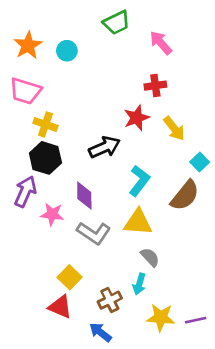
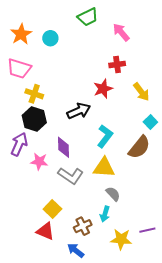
yellow arrow: (174, 128) -> (141, 92), moved
purple line: (196, 320) -> (147, 230), moved

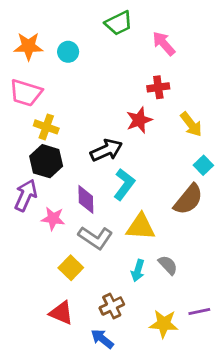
orange star: (21, 34) -> (28, 46), turned 30
cyan L-shape: (105, 136) -> (124, 184), moved
gray semicircle: (113, 194) -> (168, 265), moved
yellow square: (52, 209) -> (71, 268), moved
cyan arrow: (105, 214) -> (138, 270), moved

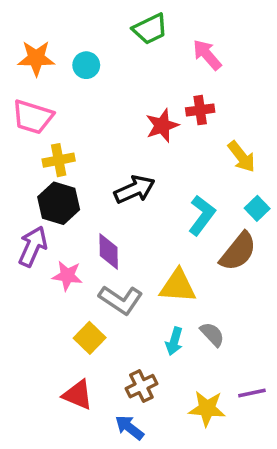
red star: (139, 120) -> (162, 126), moved
yellow cross: (46, 127) -> (59, 160), turned -30
cyan L-shape: (124, 184) -> (202, 215), moved

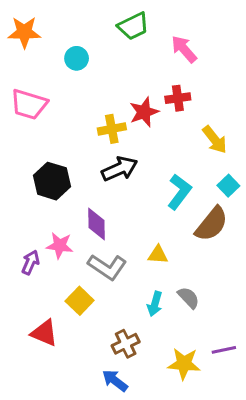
orange star: (36, 58) -> (24, 32), moved
yellow cross: (59, 160) -> (112, 129), moved
purple arrow: (33, 246) -> (30, 262), moved, size x0.7
yellow triangle: (178, 286) -> (158, 255), size x0.6
red triangle: (78, 395) -> (44, 333), moved

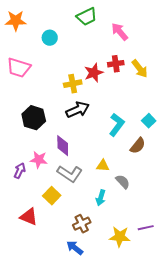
yellow arrow: (215, 140) -> (140, 69), moved
brown semicircle: (212, 224) -> (138, 146), size x0.7
gray semicircle: (189, 298) -> (123, 182), moved

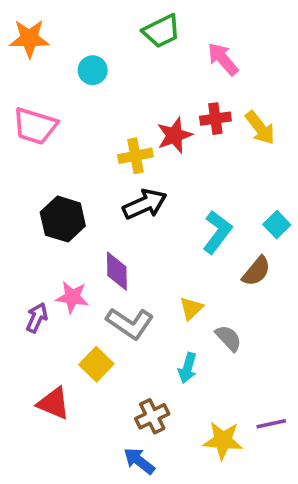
yellow triangle: (103, 166) -> (191, 308), turned -48

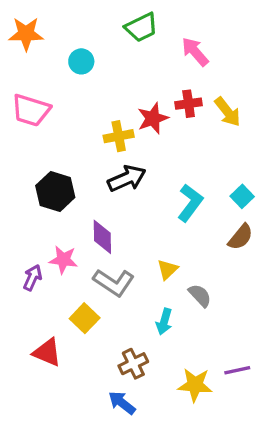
brown semicircle: (256, 271) -> (241, 237), moved

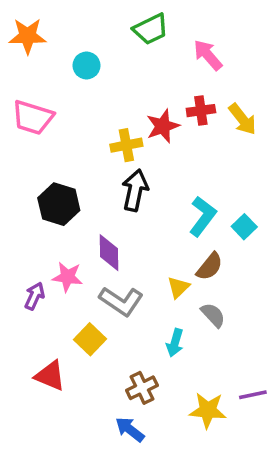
black arrow: (127, 178) -> (135, 190), turned -54
cyan square: (242, 196) -> (244, 227), moved
brown semicircle: (241, 237) -> (210, 267), moved

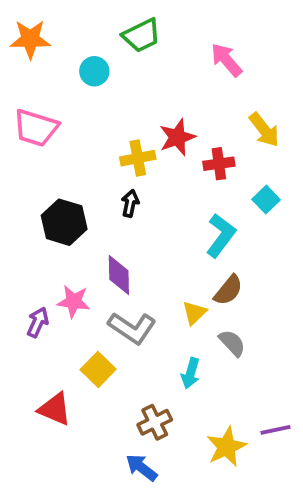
green trapezoid: (151, 29) -> (142, 35), moved
red cross: (201, 111) -> (219, 164), moved
black arrow: (135, 190) -> (130, 203), moved, size x0.6
cyan square: (244, 227) -> (266, 200), moved
yellow star: (208, 410) -> (226, 447), turned -30

